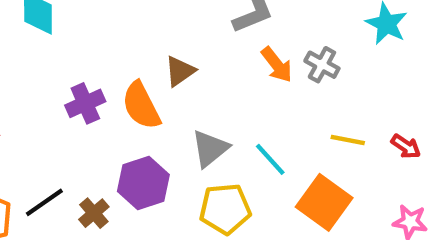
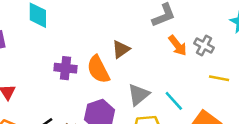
purple cross: (85, 103) -> (65, 68), turned 30
yellow line: (348, 140) -> (219, 78), moved

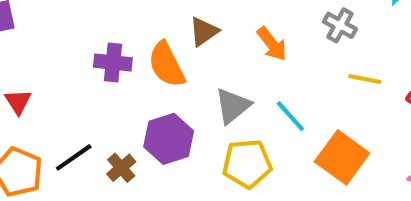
orange arrow: (178, 45) -> (272, 44), moved

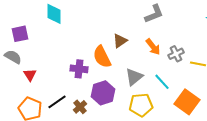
gray cross: (340, 25) -> (176, 54), moved, turned 35
purple cross: (113, 62) -> (79, 69), moved

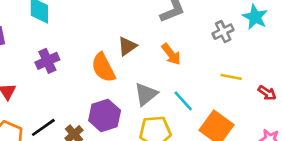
gray cross: (176, 54) -> (223, 32), moved
purple cross: (79, 69) -> (47, 61), moved, turned -30

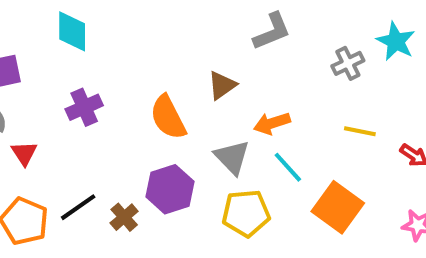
brown triangle: (127, 46) -> (222, 85), moved
orange arrow: (171, 54) -> (272, 123), moved, turned 110
gray triangle: (146, 94) -> (232, 157), turned -35

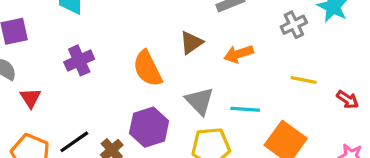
orange arrow: (272, 123) -> (239, 54), moved
cyan line: (288, 167) -> (245, 109), turned -44

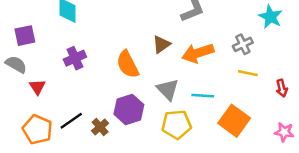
gray cross: (294, 25) -> (243, 44), moved
orange arrow: (239, 54) -> (198, 53), size x1.4
red arrow: (348, 99) -> (282, 88), turned 42

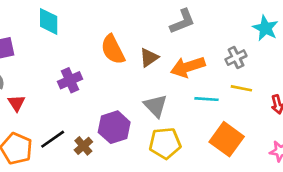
purple cross: (75, 58) -> (70, 80), moved
orange semicircle: (128, 64) -> (113, 50), moved
cyan line: (203, 96) -> (207, 99), moved

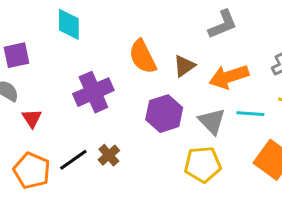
purple cross: (70, 80) -> (93, 92), size x1.4
gray triangle: (156, 106) -> (212, 121), moved
purple hexagon: (114, 127) -> (164, 114), moved
brown cross: (83, 146) -> (109, 155), moved

